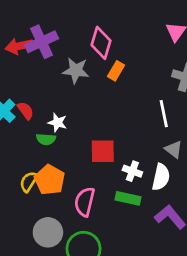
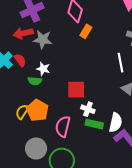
red arrow: (19, 46) -> (23, 33), moved
gray star: (76, 70) -> (43, 40), moved
white cross: (132, 171) -> (88, 109), moved
white semicircle: (161, 177) -> (116, 122), moved

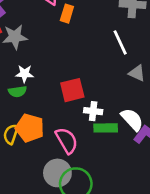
white semicircle: (116, 122) -> (132, 119), turned -42
pink semicircle: (63, 126) -> (67, 140), turned 150
gray circle: (36, 148) -> (57, 173), moved

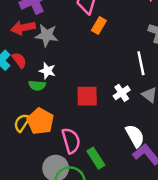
white cross: (93, 111) -> (122, 93), moved, turned 35
green rectangle: (106, 128) -> (96, 158), moved, turned 45

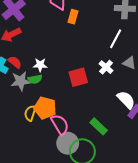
gray star: (47, 35) -> (21, 81), moved
white line: (141, 63) -> (116, 39), turned 54
pink semicircle: (71, 141) -> (60, 125), moved

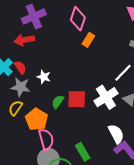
white cross: (106, 67) -> (106, 97), size x1.6
green semicircle: (35, 79) -> (58, 102), moved, turned 120
yellow semicircle: (30, 113) -> (15, 108), moved

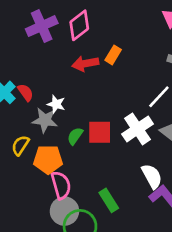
pink diamond: (78, 19) -> (79, 25), moved, turned 35
red arrow: (24, 40) -> (85, 64), moved
gray star: (21, 87) -> (45, 120), moved
orange pentagon: (37, 119) -> (48, 159), turned -30

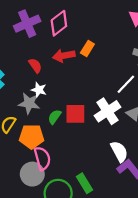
red semicircle: (25, 92) -> (35, 65), moved
green rectangle: (109, 200) -> (84, 183), moved
gray circle: (64, 211) -> (32, 174), moved

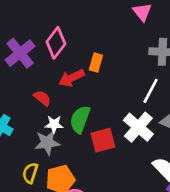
green semicircle: (55, 117) -> (80, 119), moved, size x1.5

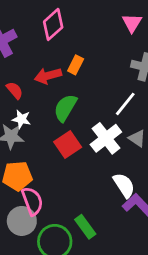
pink diamond: (56, 43) -> (53, 24), moved
green semicircle: (80, 119) -> (65, 108), moved
red square: (103, 140) -> (68, 145), turned -30

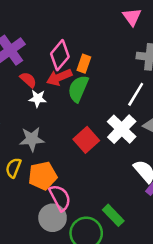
pink diamond: (53, 24) -> (60, 55), moved
red semicircle: (15, 90) -> (28, 80), moved
green semicircle: (65, 108) -> (78, 89), moved
white star: (21, 119) -> (38, 98), moved

